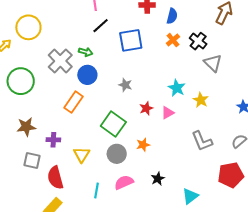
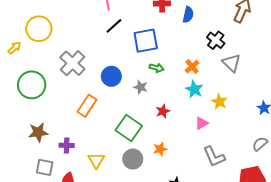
orange cross: (173, 40) -> (192, 67), moved
green arrow: (86, 52) -> (157, 68), moved
blue circle: (87, 75) -> (111, 76), moved
pink triangle: (168, 113) -> (202, 123), moved
gray L-shape: (202, 141) -> (214, 157), moved

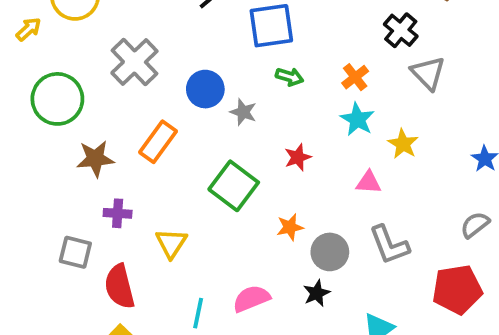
gray star: (141, 87) -> (243, 112), moved
pink triangle: (202, 123) -> (368, 182), turned 32
brown star: (38, 132) -> (95, 159), moved
gray circle: (133, 159) -> (330, 252), moved

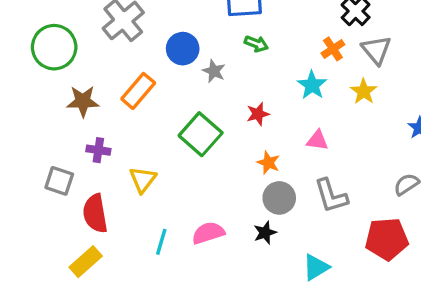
orange cross: (355, 77) -> (333, 49), moved
yellow star: (403, 144) -> (364, 91), moved
orange star: (290, 227) -> (268, 163), moved, turned 30

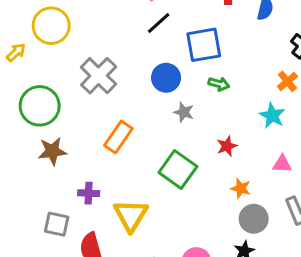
blue circle: (183, 49) -> (166, 78), moved
brown star: (83, 101) -> (52, 151), moved
yellow triangle: (143, 180) -> (131, 215), size x1.4

